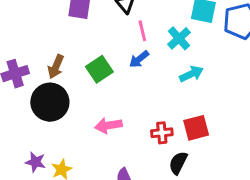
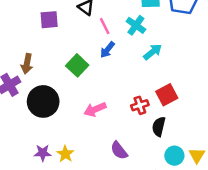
brown arrow: (56, 67) -> (27, 64), moved

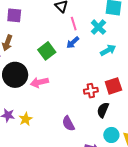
purple square: (49, 20) -> (14, 15), moved
pink arrow: (95, 109) -> (39, 82), moved

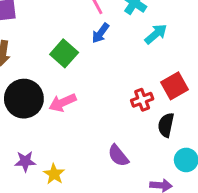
yellow star: (26, 119) -> (54, 174), moved

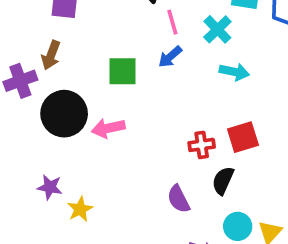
cyan arrow: (156, 34) -> (234, 72), turned 40
green square: (64, 53) -> (122, 71), turned 36
purple semicircle: (118, 156) -> (179, 199), moved

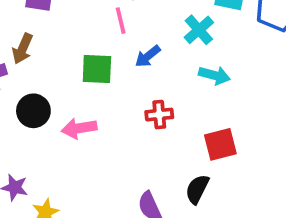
pink line: (172, 22) -> (121, 21), moved
black circle: (64, 114) -> (33, 111), size x0.7
red cross: (202, 145) -> (159, 115), moved

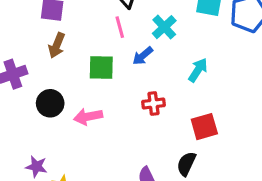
cyan cross: (199, 30) -> (164, 27), moved
brown arrow: (23, 49) -> (57, 45), moved
cyan arrow: (215, 75) -> (198, 70), turned -70

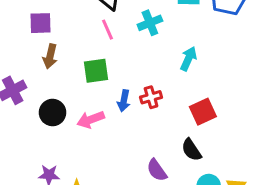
cyan cross: (164, 27) -> (150, 23), turned 30
blue arrow: (143, 56) -> (124, 101), moved, turned -30
black semicircle: (186, 164) -> (191, 150), turned -50

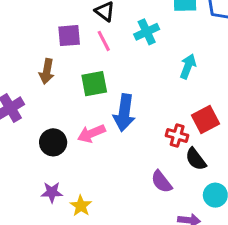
purple square: (40, 23) -> (69, 36), moved
red cross: (151, 97) -> (177, 135), moved, turned 35
blue arrow: (124, 101) -> (124, 113), size x1.6
black circle: (53, 113) -> (53, 142), moved

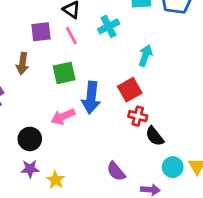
red square: (206, 120) -> (130, 90), moved
black circle: (53, 142) -> (30, 139), moved
purple semicircle: (162, 182) -> (116, 171), moved

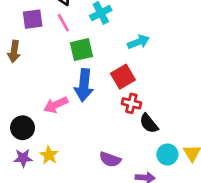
cyan arrow: (145, 56) -> (138, 42), turned 50
green square: (64, 73) -> (81, 50), moved
purple semicircle: (116, 171) -> (110, 159), turned -30
yellow star: (56, 180) -> (49, 155), moved

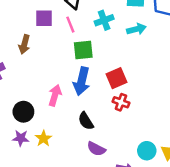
cyan arrow: (138, 42) -> (136, 29), moved
pink arrow: (56, 105) -> (55, 95), turned 125
black semicircle: (149, 123) -> (86, 121), moved

